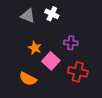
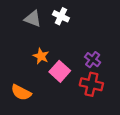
purple cross: (71, 43) -> (93, 60), moved, turned 32
orange semicircle: (28, 79) -> (21, 92), moved

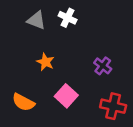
pink square: (60, 71) -> (66, 96), moved
red cross: (91, 84) -> (113, 106), moved

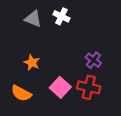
orange star: (45, 62) -> (32, 63), moved
red cross: (113, 106) -> (89, 87), moved

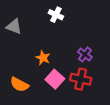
gray triangle: (33, 19) -> (14, 27), moved
orange star: (32, 63) -> (43, 58), moved

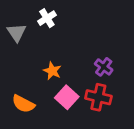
white cross: (56, 15) -> (47, 18), moved, turned 32
gray triangle: (14, 27) -> (17, 33), turned 35

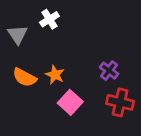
red cross: (98, 97) -> (120, 102), moved
orange semicircle: (23, 104) -> (25, 77), moved

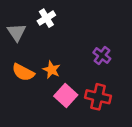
purple cross: (109, 71) -> (102, 56), moved
red cross: (120, 102) -> (98, 97), moved

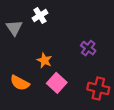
orange semicircle: (23, 72) -> (20, 83), moved
red cross: (98, 97) -> (98, 88), moved

